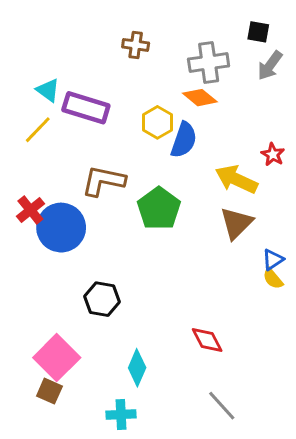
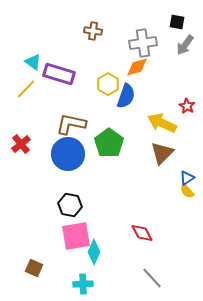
orange diamond: (200, 98) -> (137, 67), turned -55
blue circle: (61, 228) -> (68, 154), moved
pink square: (57, 358) -> (76, 236), moved, turned 36

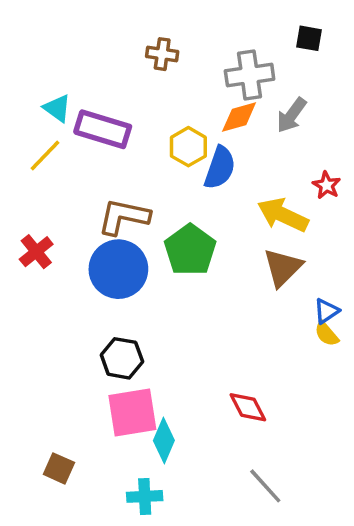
gray arrow: (185, 45) -> (292, 115), moved

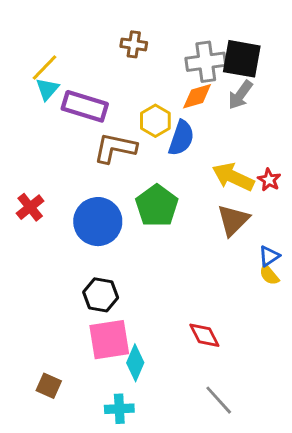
black square: (309, 38) -> (242, 59), moved, size x1.8
cyan triangle: (57, 108) -> (47, 89), turned 35
yellow line: (45, 155) -> (44, 67), moved
red star: (327, 185) -> (269, 180), moved
brown L-shape: (124, 217) -> (115, 148), moved

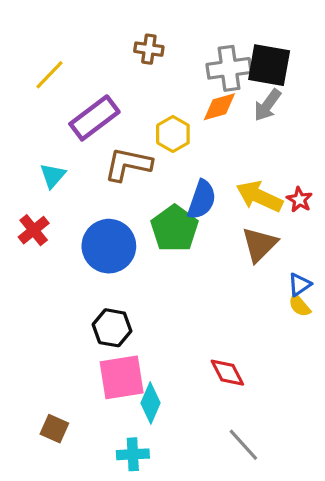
cyan triangle: (47, 89) -> (53, 176), moved
purple rectangle: (85, 106) -> (94, 118), turned -54
blue semicircle: (181, 138) -> (202, 200), moved

